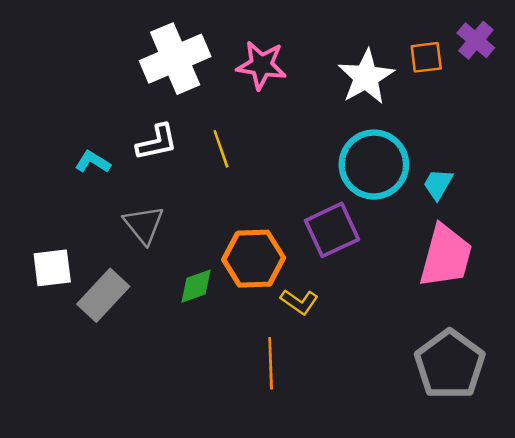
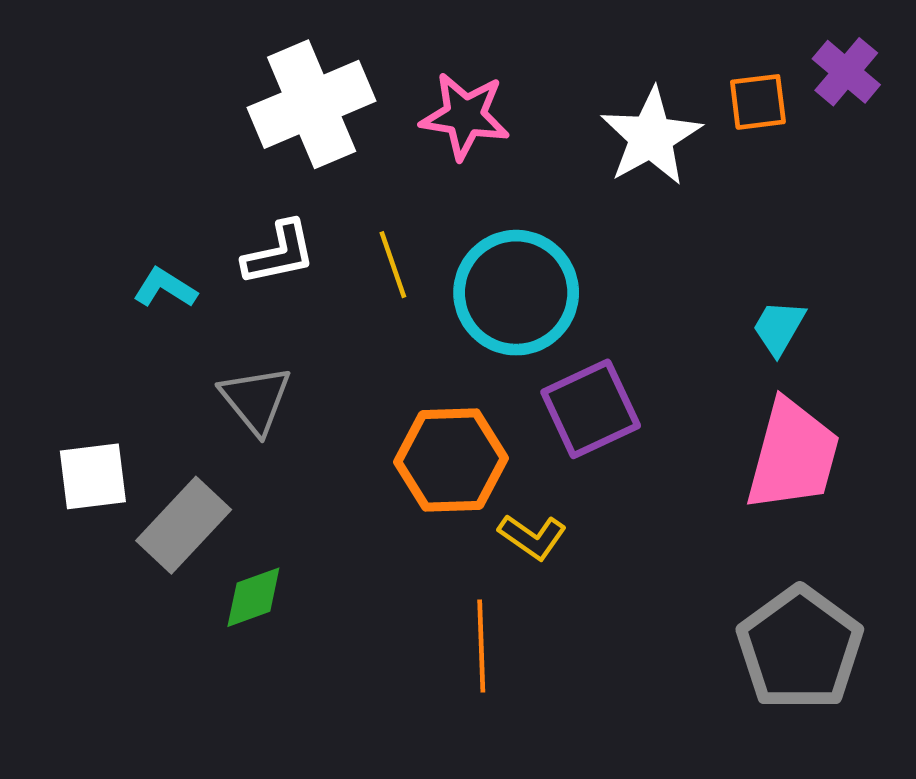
cyan circle: (374, 165) -> (516, 293), moved
green diamond: (196, 286) -> (253, 597), moved

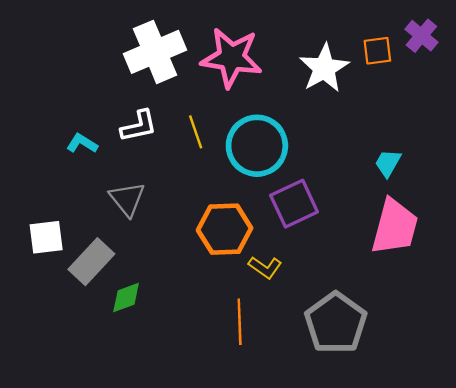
pink star: (465, 116) -> (231, 58), size x1.4
gray pentagon: (800, 648) -> (336, 323), moved

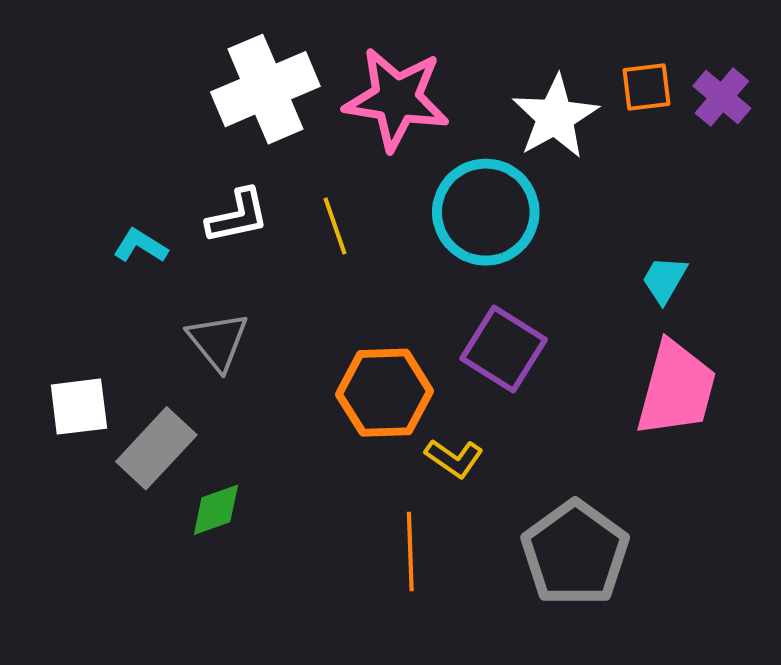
purple cross: (421, 36) -> (722, 97), moved
cyan circle: (257, 146) -> (486, 212), moved
purple square: (294, 204) -> (504, 349), turned -33

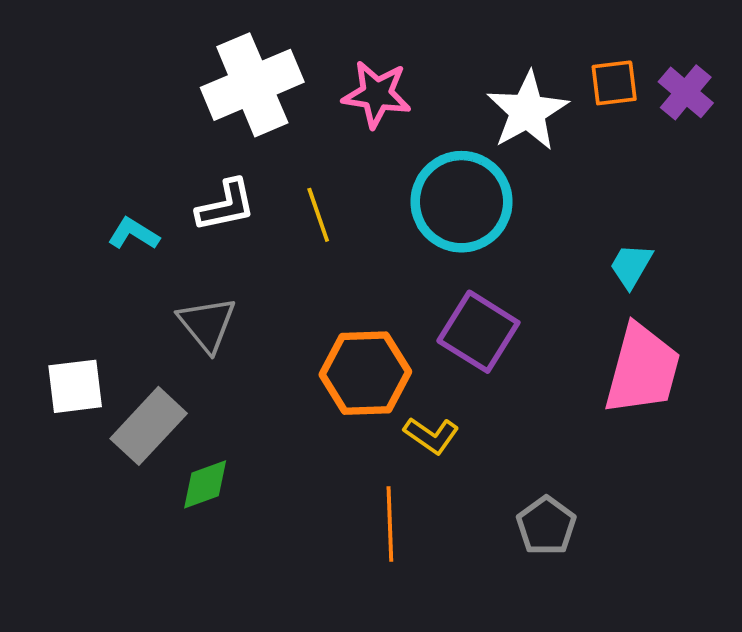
pink star: (396, 99) -> (377, 94), size x0.7
gray pentagon: (575, 553) -> (546, 526), size x0.6

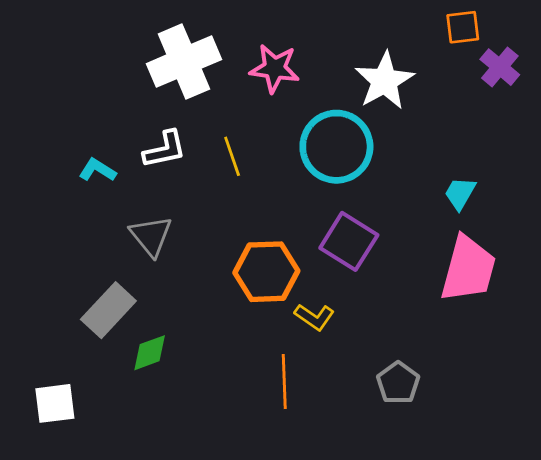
orange square: (614, 83) -> (463, 27), moved
white square: (75, 386) -> (55, 403), moved

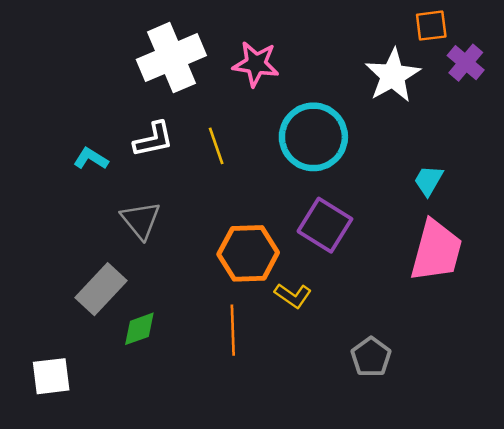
white star: (384, 81) -> (393, 75), moved
orange line: (284, 382) -> (233, 330), moved

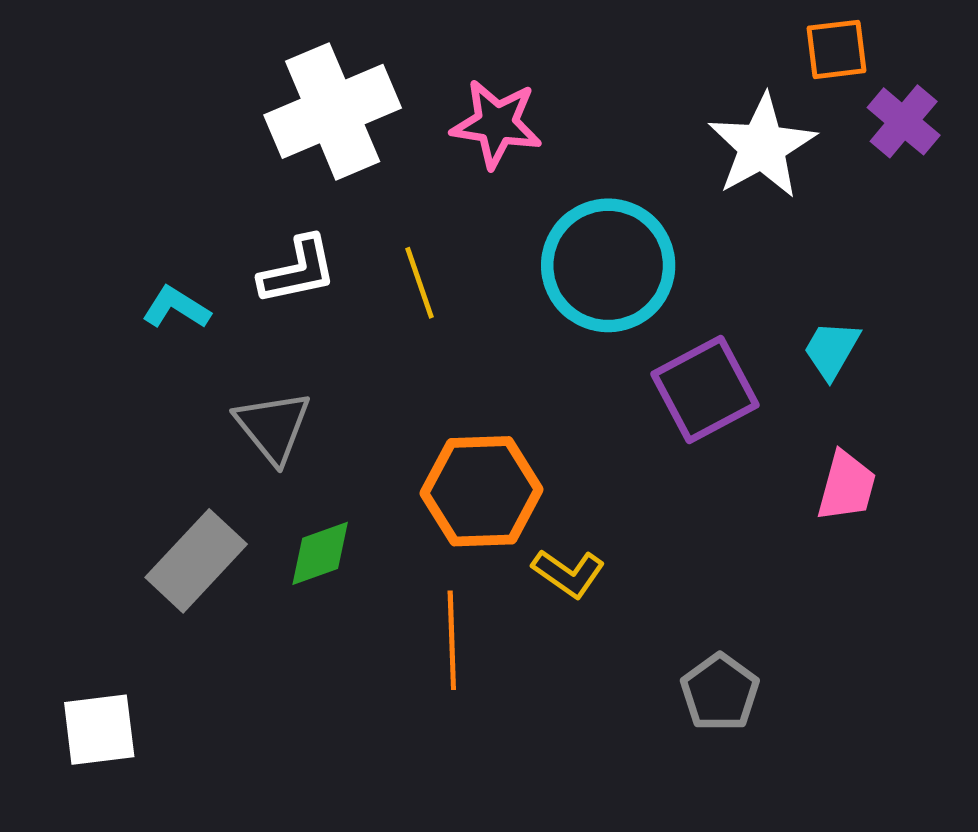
purple square: (325, 225) -> (705, 390), moved, turned 30
pink trapezoid: (436, 251) -> (846, 486), size x0.6
green diamond: (139, 329) -> (320, 553), moved

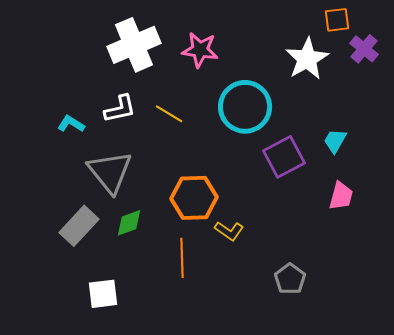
yellow line: (419, 283) -> (169, 114), turned -40
gray triangle: (273, 427) -> (110, 172), size x1.4
white square: (99, 730) -> (103, 294), moved

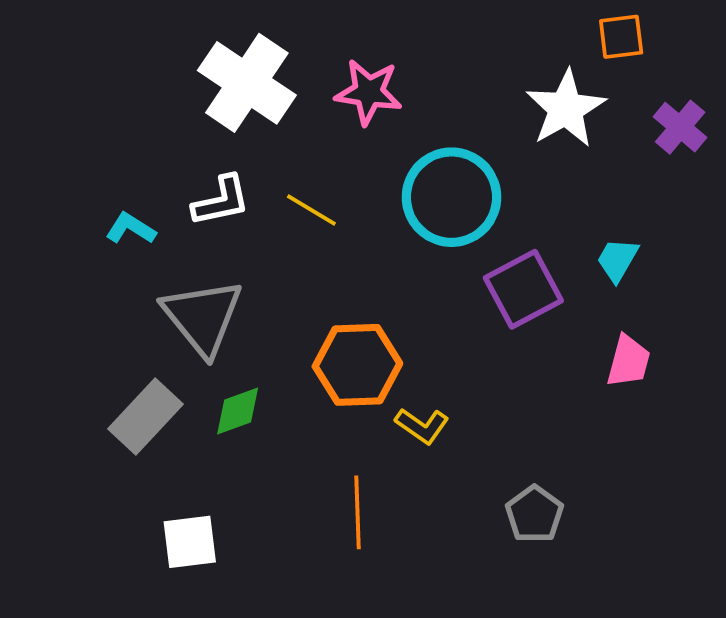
white cross: (134, 45) -> (247, 83), turned -33
purple cross: (364, 49) -> (680, 127), moved
orange line: (182, 258) -> (357, 512), moved

